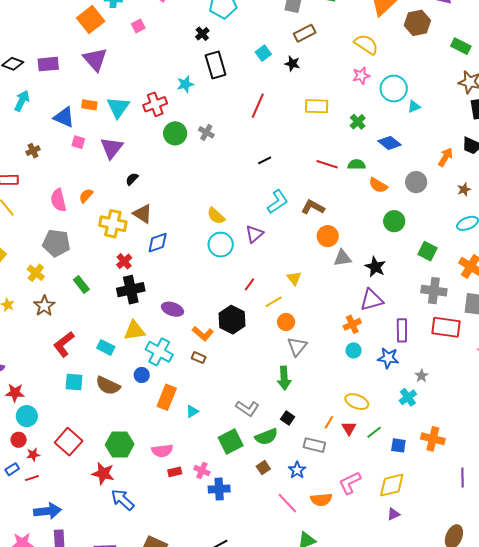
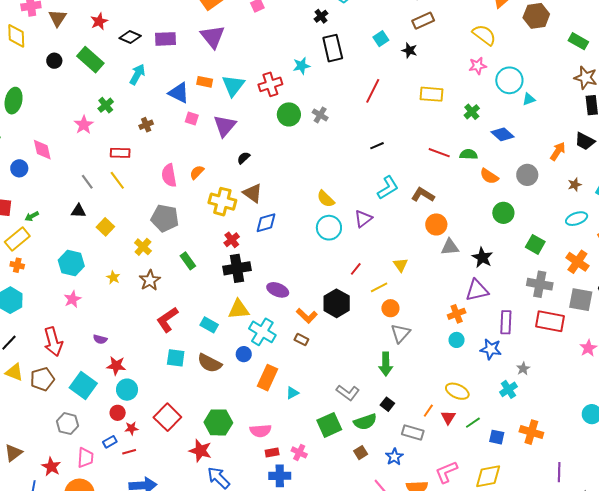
blue cross: (219, 489) -> (280, 476), moved

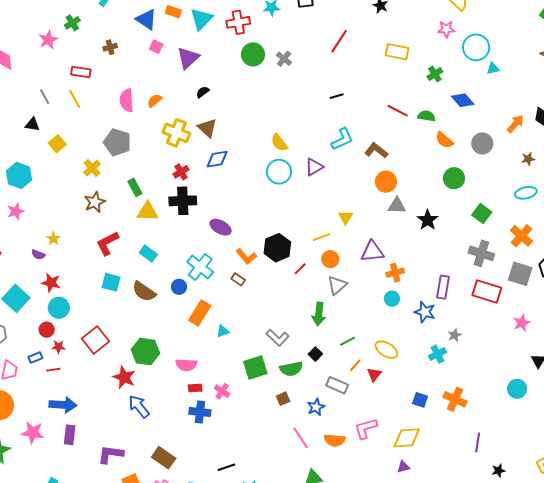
red line: (356, 269) -> (300, 269), moved
yellow star: (113, 277) -> (53, 239), moved
purple triangle: (477, 290) -> (372, 251), moved
yellow triangle: (239, 309) -> (148, 212), moved
green line: (473, 423) -> (348, 341), moved

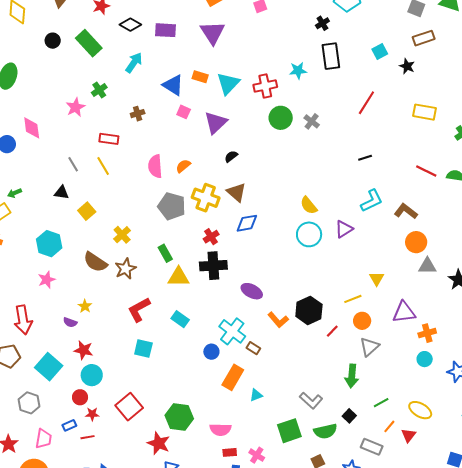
gray pentagon: (117, 142) -> (172, 206), moved
brown rectangle: (238, 279) -> (253, 348), moved
brown semicircle: (144, 292) -> (95, 262), moved

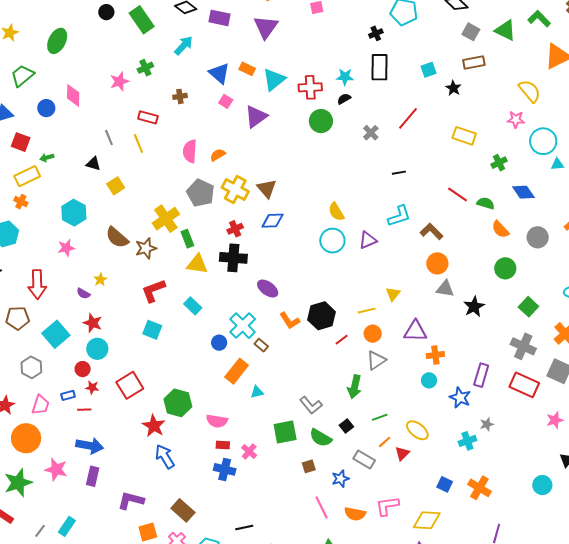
gray cross: (312, 121) -> (371, 133), moved
black semicircle: (231, 156) -> (344, 99), moved
yellow cross: (122, 235) -> (166, 219), moved, size x1.5
green semicircle: (325, 431) -> (321, 438), turned 35

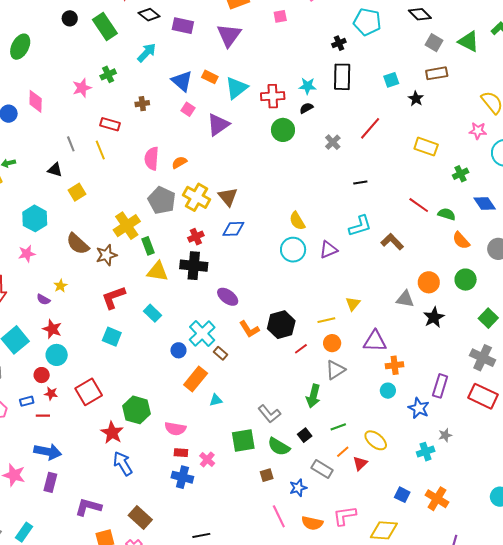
orange circle: (437, 263) -> (429, 282), moved

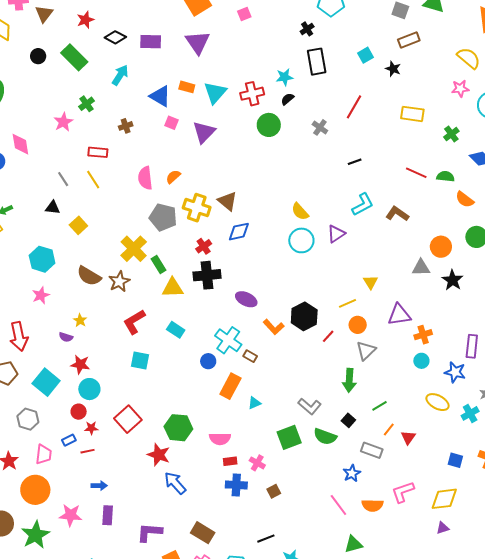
yellow ellipse: (376, 440) -> (437, 402), moved
blue arrow: (48, 452) -> (99, 486), size x0.6
brown square: (267, 475) -> (274, 491), moved

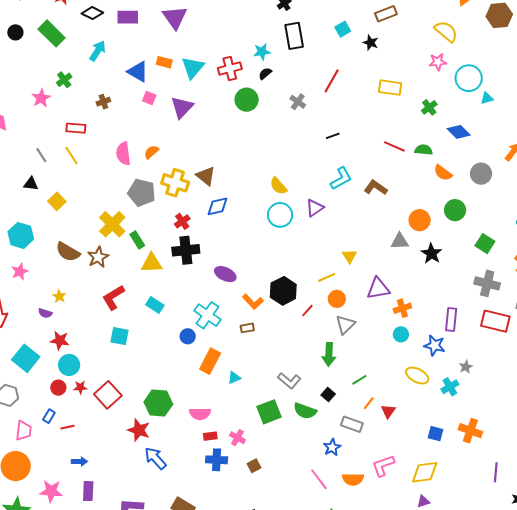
brown rectangle: (250, 356) -> (247, 328), moved, turned -40
red star: (91, 428) -> (80, 387), moved
blue rectangle: (69, 440) -> (49, 416), turned -32

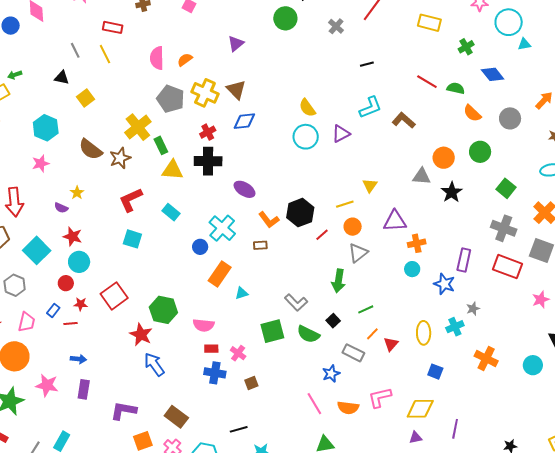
purple triangle: (182, 107) -> (236, 44), moved, size x0.7
yellow ellipse: (417, 376) -> (424, 333), moved, turned 55
red star: (80, 387) -> (81, 304), moved
orange cross: (470, 431) -> (486, 358), moved
purple line: (496, 472) -> (455, 429), moved

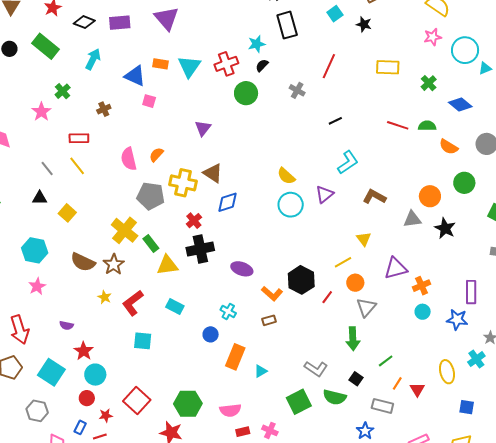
brown L-shape: (404, 120) -> (374, 197), moved
yellow star: (77, 193) -> (105, 297), moved
cyan cross: (222, 228) -> (228, 311), size x0.6
red star: (72, 236) -> (84, 351), turned 30

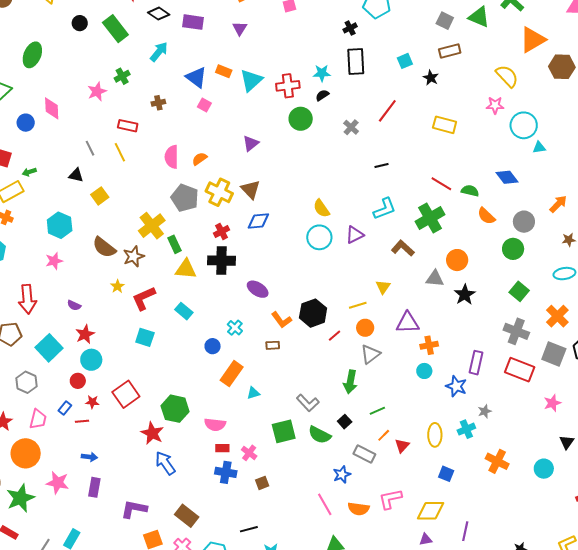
purple triangle: (167, 18) -> (240, 28), size x0.6
green cross: (429, 83) -> (430, 218), moved, size x1.8
green circle: (464, 183) -> (513, 249), moved

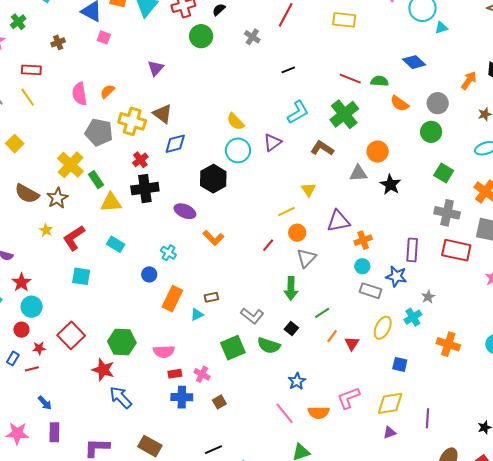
black hexagon: (313, 313) -> (213, 179), moved
brown rectangle: (273, 345) -> (211, 297), moved
yellow ellipse: (435, 435) -> (383, 328), turned 35
gray rectangle: (364, 454) -> (370, 291), moved
blue arrow: (89, 457) -> (45, 403), turned 49

